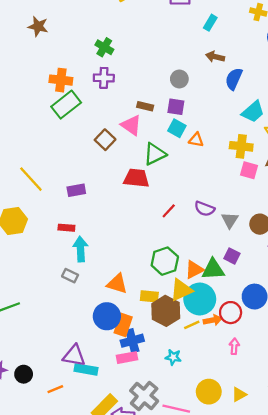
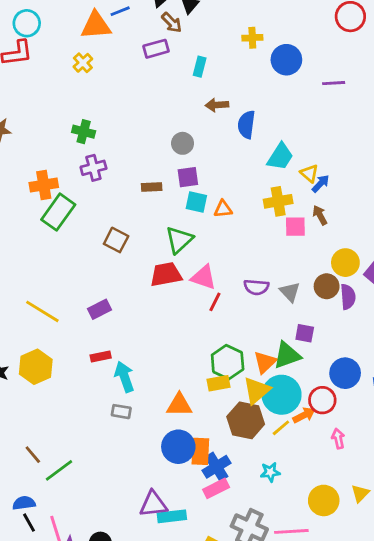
pink triangle: (131, 125) -> (204, 277), moved
yellow rectangle: (149, 296) -> (218, 383), moved

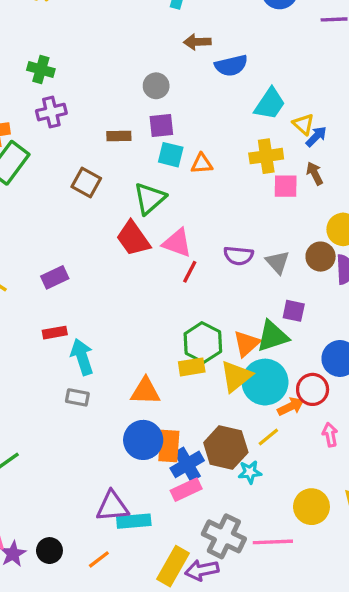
blue semicircle: (246, 125) -> (231, 66), turned -112
brown square: (116, 240) -> (86, 182), moved
red trapezoid: (166, 274) -> (133, 238), turned -116
brown hexagon: (246, 420) -> (226, 448), moved
yellow line: (281, 428) -> (268, 437), moved

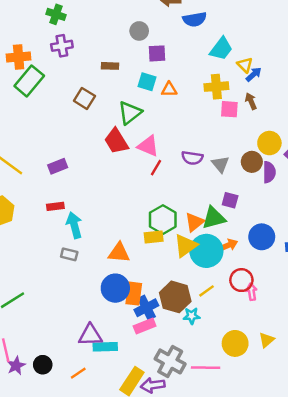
purple square: (161, 125) -> (157, 53), moved
red circle: (313, 389) -> (241, 280), moved
orange arrow: (291, 406) -> (228, 245), moved

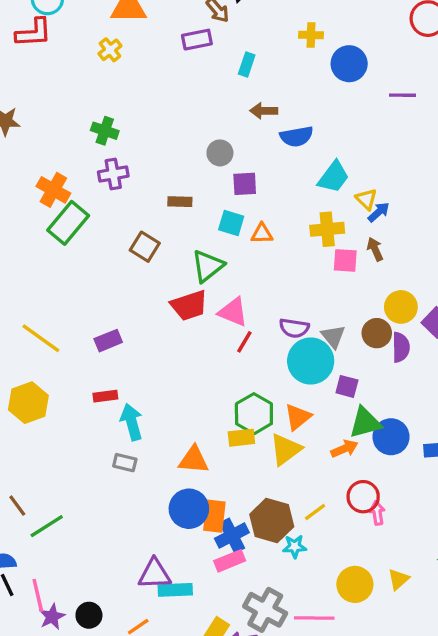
orange cross: (19, 57) -> (53, 190), turned 35
red trapezoid: (116, 141) -> (189, 305), turned -76
green triangle: (214, 218) -> (365, 423), moved
cyan circle: (206, 251) -> (311, 361), moved

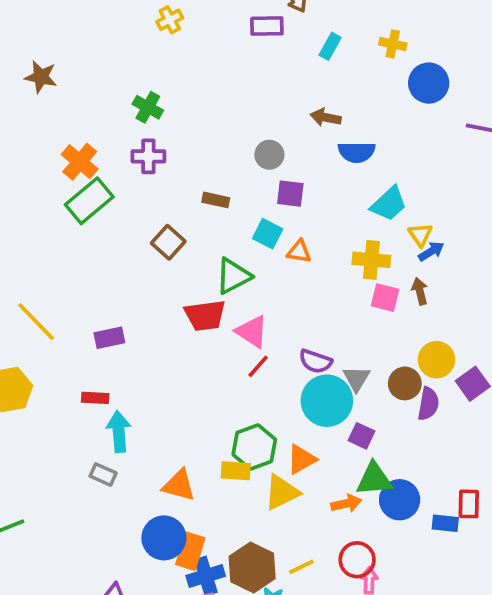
cyan rectangle: (247, 64) -> (330, 46), moved

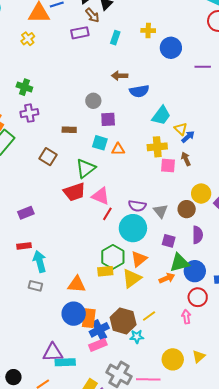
cyan circle: (327, 401) -> (133, 228), moved
purple semicircle: (428, 404) -> (198, 235), moved
red circle: (357, 560) -> (198, 297), moved

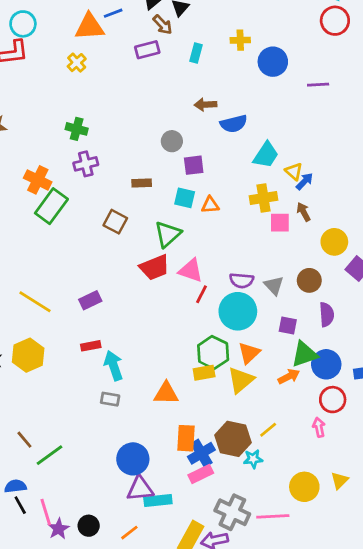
yellow circle: (201, 194) -> (334, 242), moved
blue circle: (74, 314) -> (133, 459), moved

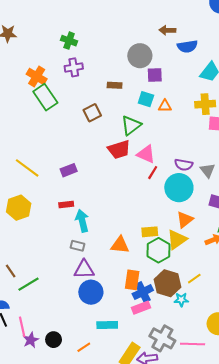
gray circle: (172, 141) -> (140, 56), size x1.5
green rectangle: (51, 206) -> (45, 97), turned -75
brown square: (115, 222) -> (92, 113), turned 30
green hexagon: (213, 353) -> (158, 250), moved
purple triangle: (140, 489) -> (84, 269), moved

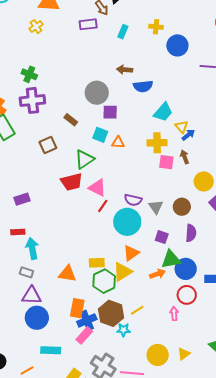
purple cross: (74, 67) -> (32, 100), size x1.4
brown rectangle: (115, 85) -> (71, 120), turned 32
pink rectangle: (141, 308) -> (84, 335), turned -30

